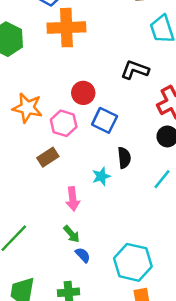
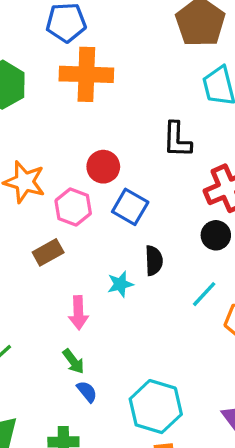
black L-shape: (135, 70) -> (177, 140), turned -112

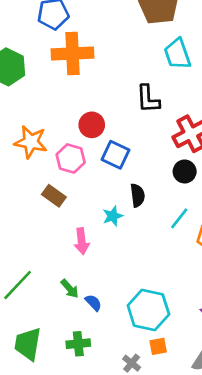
brown rectangle: (48, 252) -> (54, 196), turned 70
green arrow: (73, 361) -> (70, 289), moved

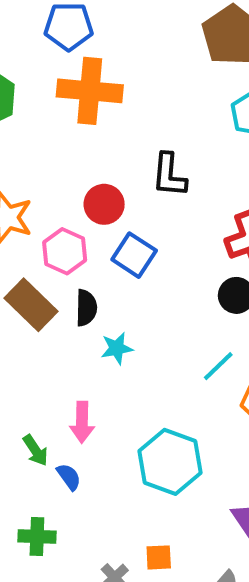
black L-shape: (148, 99) -> (169, 175), moved
black semicircle: (137, 195) -> (86, 308), moved
brown rectangle: (54, 196) -> (31, 305), size x1.4
pink arrow: (82, 241) -> (82, 422), moved
cyan hexagon: (148, 310) -> (170, 462), moved

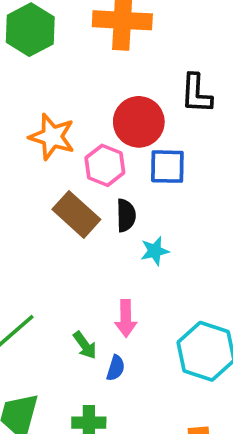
red circle: (104, 204) -> (139, 122), size x1.4
blue square: (134, 255) -> (167, 167), turned -30
blue semicircle: (69, 477) -> (116, 368), turned 55

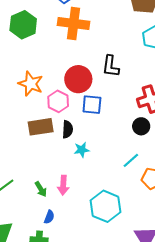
brown rectangle: (76, 214) -> (41, 127), turned -55
green arrow: (85, 345) -> (41, 189), moved
blue semicircle: (116, 368) -> (49, 217), moved

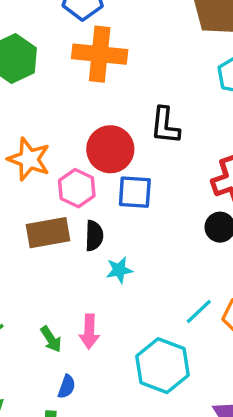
cyan line: (131, 160) -> (199, 312), moved

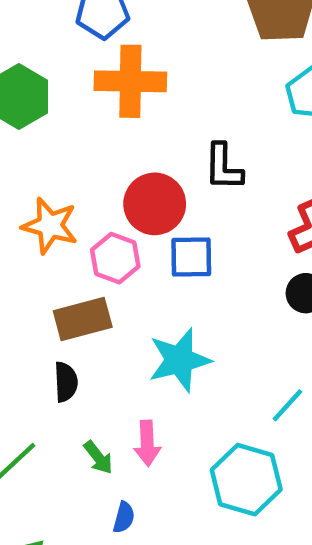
black semicircle: (94, 236) -> (66, 382), moved
cyan star: (119, 270) -> (179, 360), size x1.8

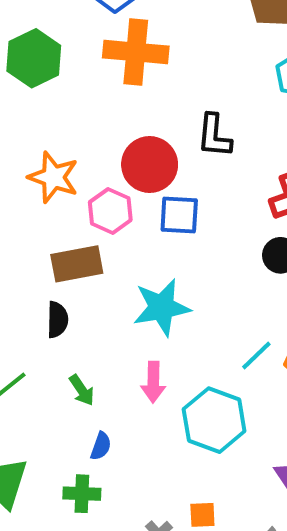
pink arrow: (147, 443) -> (153, 382), moved

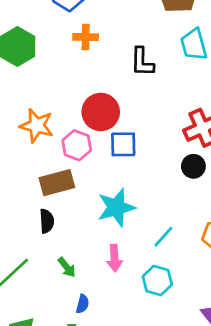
orange cross: (136, 52) -> (86, 37), size x0.6
black L-shape: (214, 136) -> (142, 62), moved
cyan line: (256, 355) -> (163, 237), moved
cyan hexagon: (214, 420) -> (157, 281), size x0.7

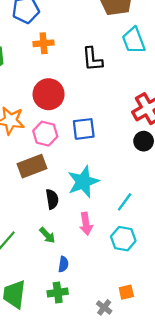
red circle: (101, 112) -> (49, 94), moved
black semicircle: (47, 221) -> (52, 199), moved

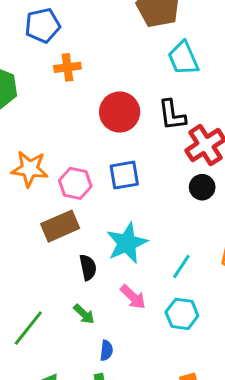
black L-shape: (92, 59) -> (172, 115), moved
red circle: (49, 94) -> (120, 112), moved
pink arrow: (86, 224) -> (133, 297), turned -35

